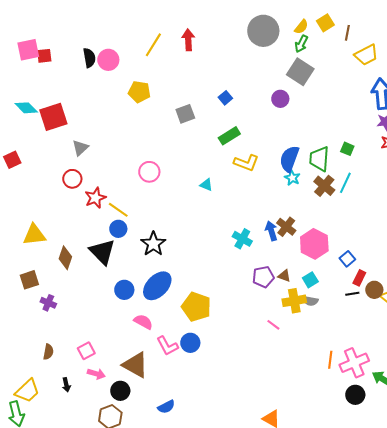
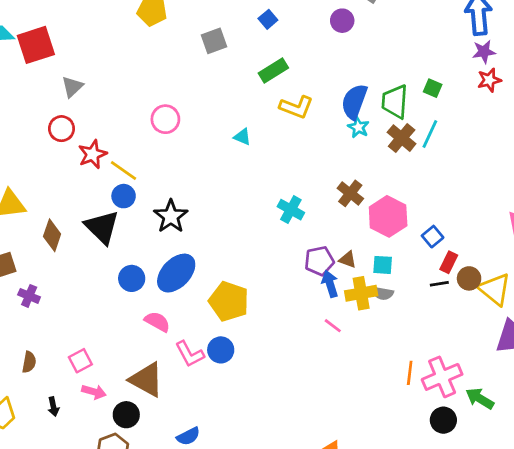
blue arrow: (271, 231) -> (330, 284), moved
cyan square: (310, 280) -> (383, 265), turned 35

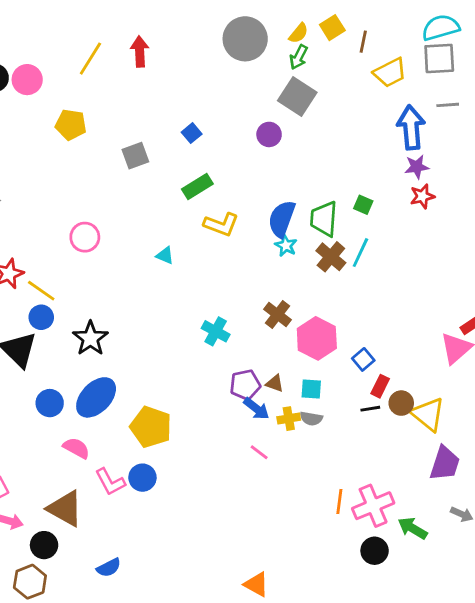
blue arrow: (330, 284) -> (256, 409), turned 145
yellow cross: (361, 293) -> (289, 419), size x0.7

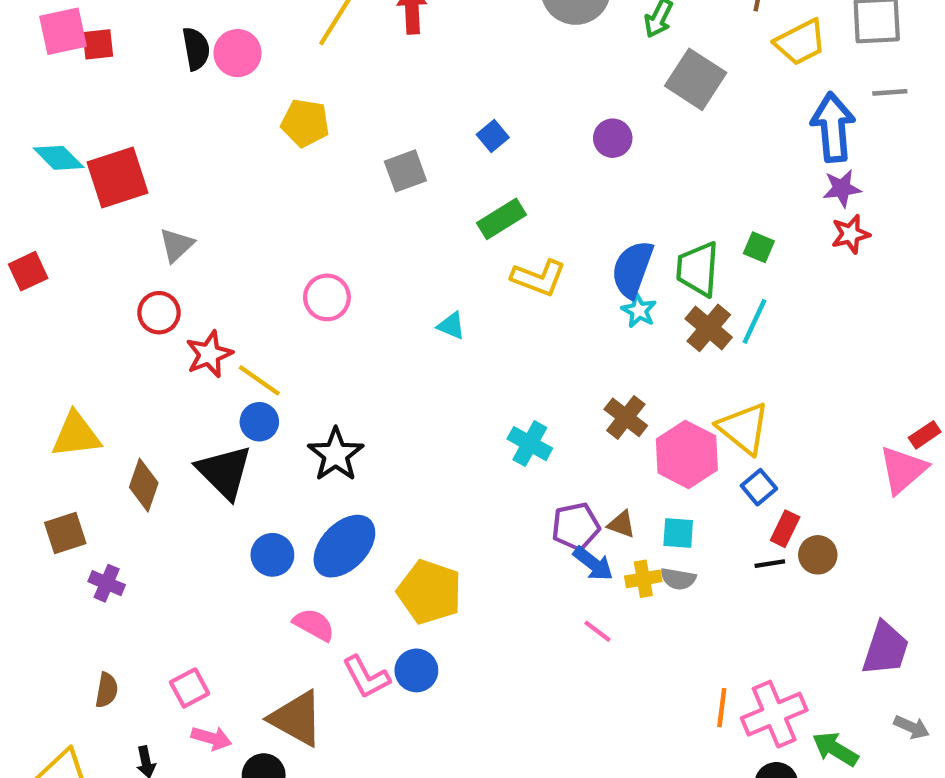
gray square: (297, 96) -> (696, 79), moved
yellow triangle: (428, 414) -> (744, 428), moved

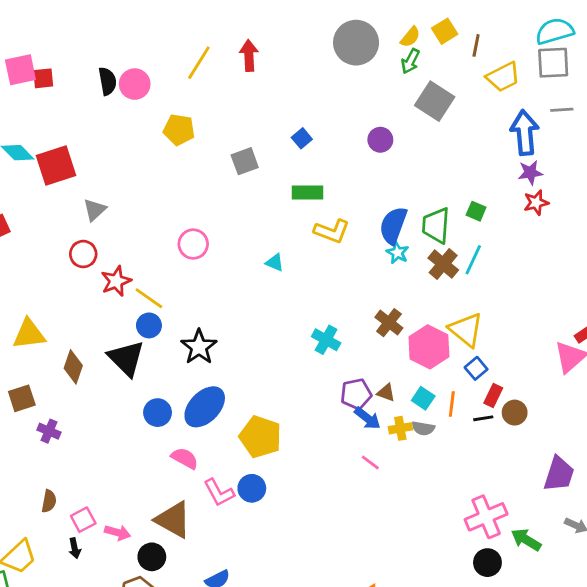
green rectangle: (501, 219) -> (307, 193), turned 32
cyan square: (678, 533) -> (423, 398), turned 30
pink square: (190, 688) -> (83, 520), moved
orange line: (722, 708) -> (452, 404), moved

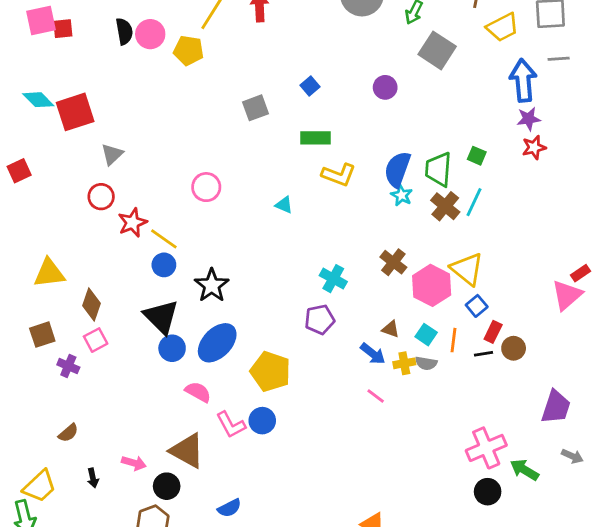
yellow pentagon: (179, 130) -> (188, 50), moved
black triangle: (126, 358) -> (161, 317), moved
purple pentagon: (356, 394) -> (320, 320), moved
brown semicircle: (49, 501) -> (68, 433), turned 40
pink square: (83, 520) -> (96, 340), moved

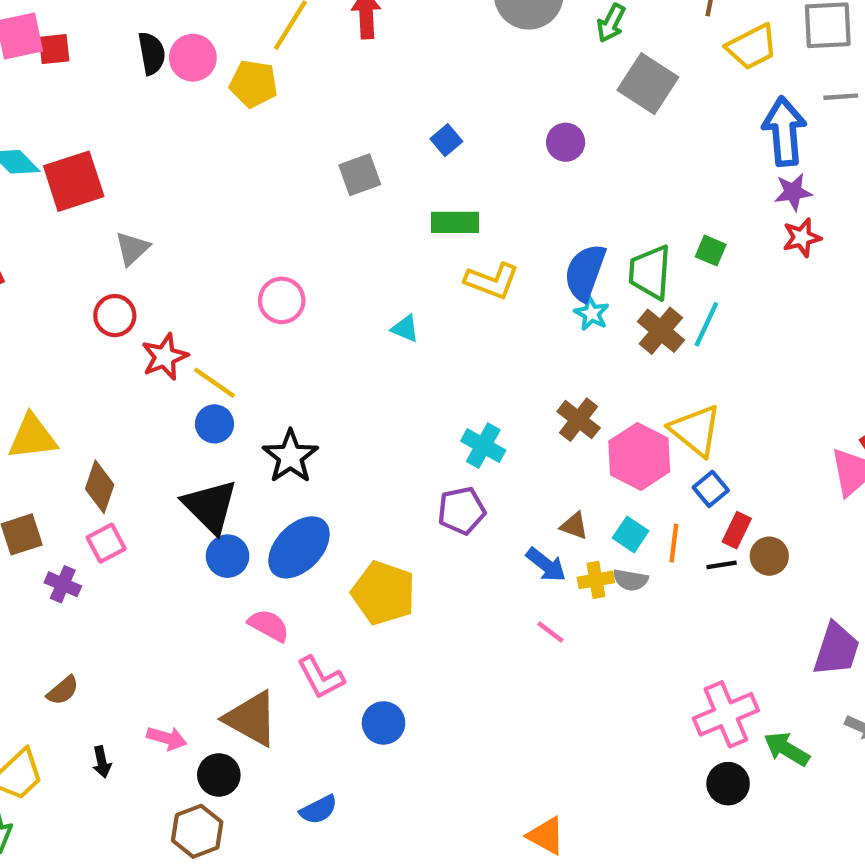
blue circle: (262, 421) -> (384, 723), moved

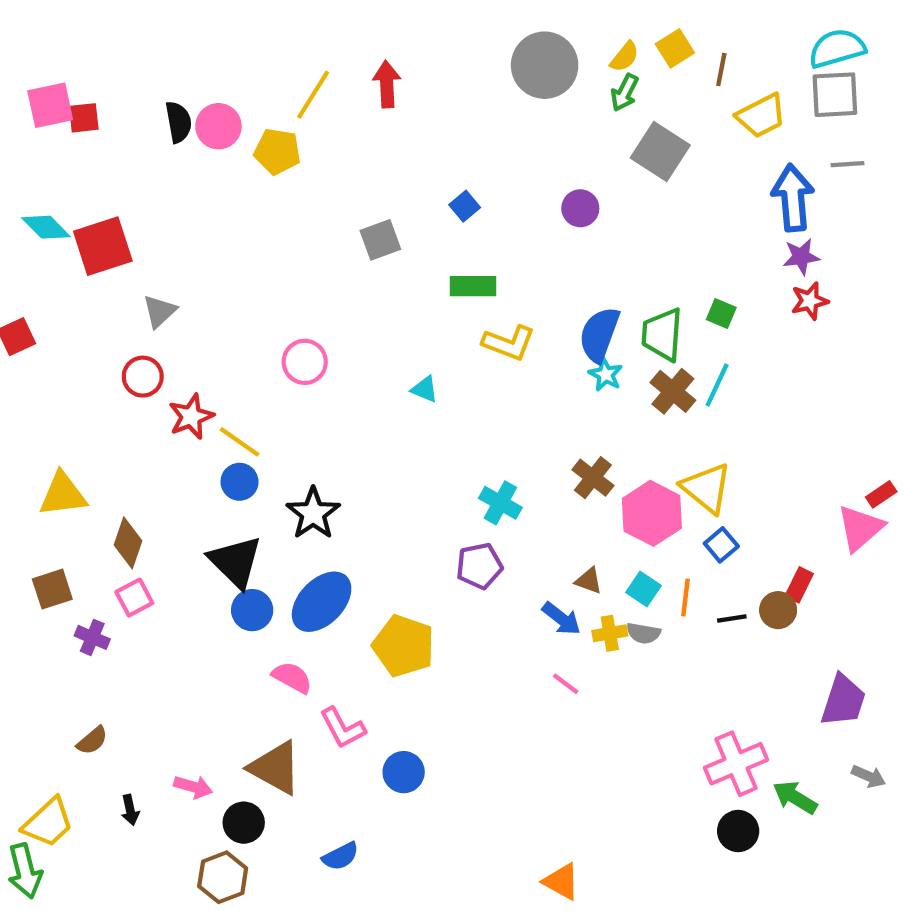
red rectangle: (737, 530) -> (799, 585), moved

